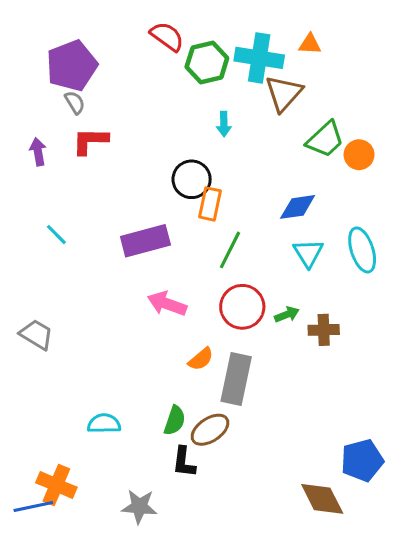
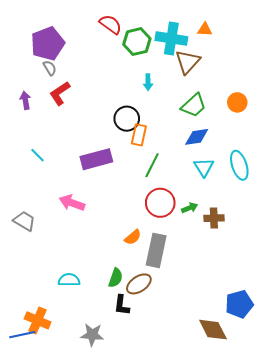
green trapezoid: (325, 139) -> (194, 105), moved
red L-shape: (90, 141) -> (60, 93), turned -35
pink arrow: (167, 304) -> (72, 203), moved

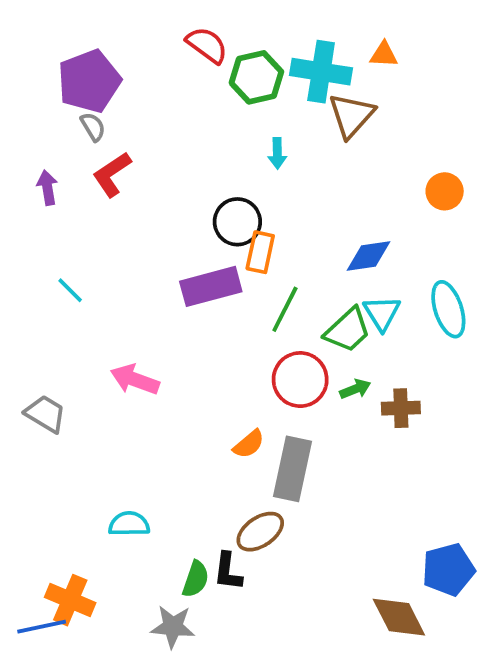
green trapezoid: (194, 105) -> (348, 330), moved
purple rectangle: (96, 159) -> (211, 286), moved
green semicircle: (116, 278) -> (196, 579), moved

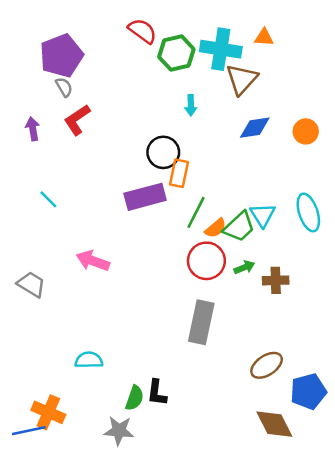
blue diamond: (369, 256) -> (255, 128), moved
orange semicircle: (249, 444) -> (216, 228), moved
brown ellipse: (260, 532) -> (267, 365), moved

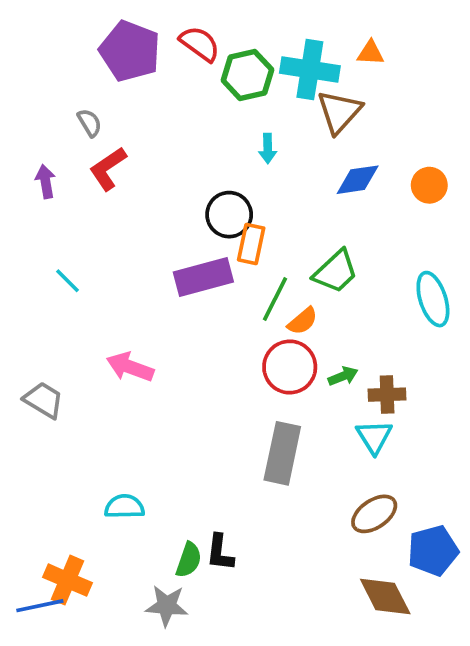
purple pentagon: (61, 56) -> (130, 51), moved, turned -30
cyan triangle: (263, 215) -> (374, 437), moved
green trapezoid: (239, 227) -> (336, 272), moved

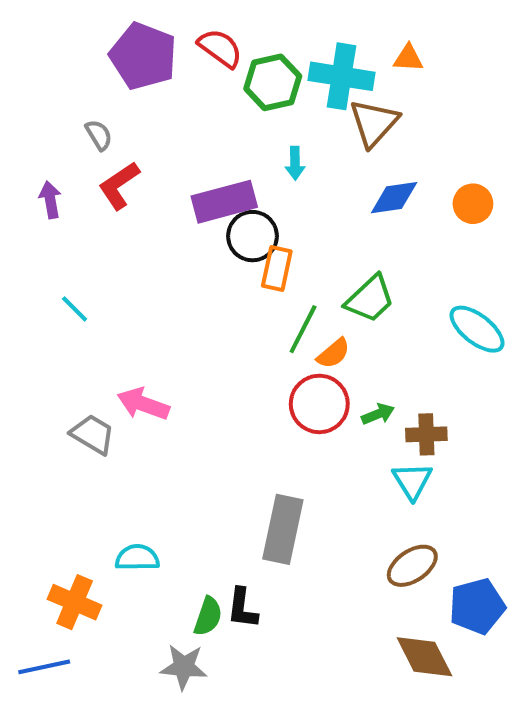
purple rectangle: (203, 277) -> (224, 202), moved
cyan ellipse: (433, 299) -> (477, 329), turned -34
gray trapezoid: (44, 400) -> (93, 434), moved
gray rectangle: (282, 453) -> (283, 529), moved
orange cross: (68, 580) -> (75, 602), moved

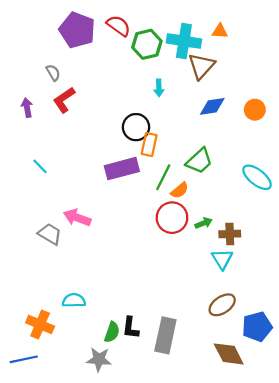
purple rectangle: (224, 202) -> (122, 169), moved
gray rectangle: (283, 529) -> (165, 335), moved

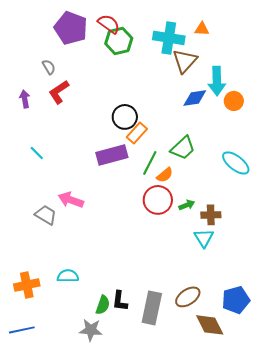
green hexagon: (147, 44) -> (119, 41), moved
cyan arrow: (159, 88) -> (217, 81), moved, size x1.8
orange rectangle: (149, 145) -> (137, 133), turned 30
brown ellipse: (222, 305) -> (188, 297), moved
orange cross: (40, 324) -> (27, 285), moved, turned -35

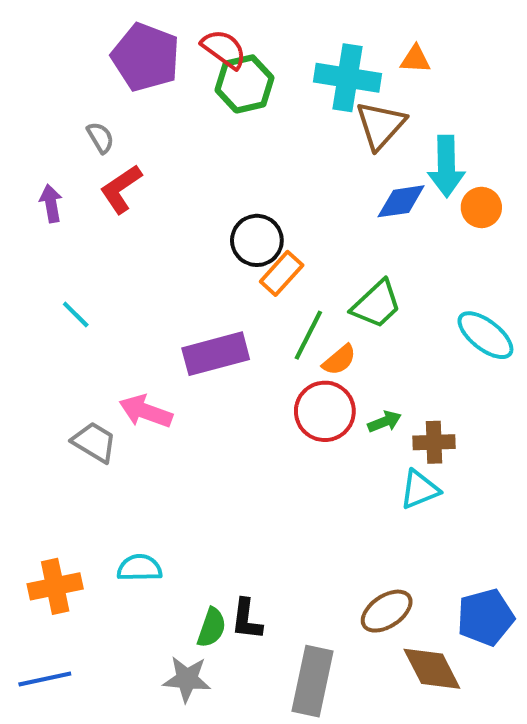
purple rectangle: (112, 155) -> (216, 354), moved
cyan triangle: (204, 238) -> (420, 490), turned 40
gray rectangle: (152, 308) -> (312, 681), moved

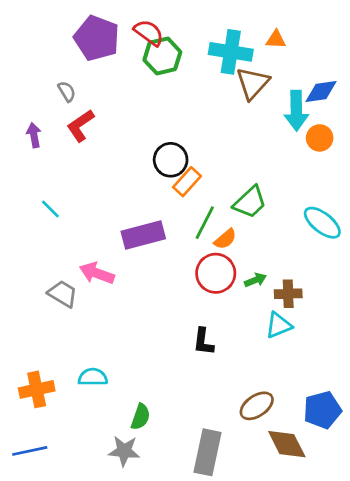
blue diamond: (401, 201) -> (321, 91), moved
black L-shape: (247, 619) -> (203, 342), moved

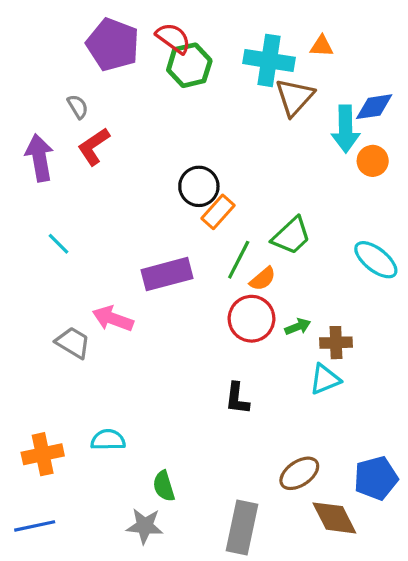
purple arrow: (34, 135) -> (39, 158), size x1.6
green semicircle: (141, 417) -> (164, 486), turned 144

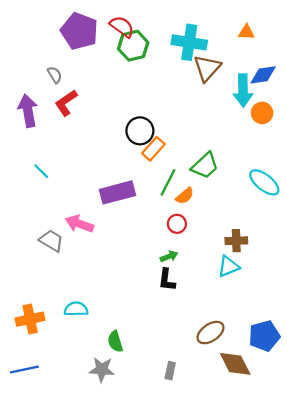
orange triangle: (322, 46) -> (246, 32), moved
red circle: (251, 319) -> (177, 224), size x0.6
green arrow: (298, 327) -> (169, 256), moved
gray rectangle: (242, 528) -> (170, 371), size x0.5

